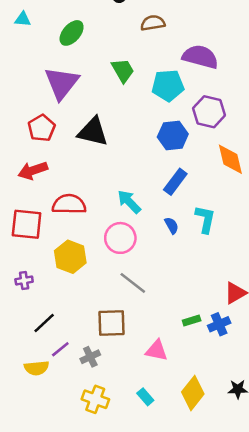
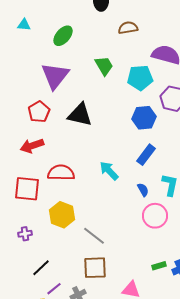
pink circle: (120, 238) -> (155, 216), moved
gray line: (133, 283) -> (94, 236), moved

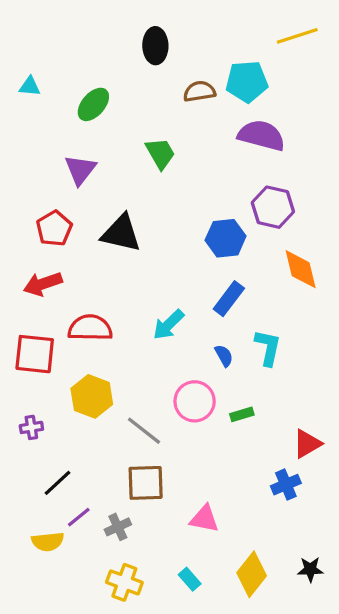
purple triangle: (55, 76) -> (80, 170), size x0.7
cyan pentagon: (140, 78) -> (247, 82), moved
cyan arrow: (109, 171) -> (168, 325), turned -90
pink circle: (155, 216) -> (195, 401), moved
green rectangle: (159, 266) -> (242, 414), moved

